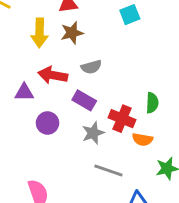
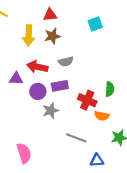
purple rectangle: (84, 100) -> (60, 86), turned -42
purple circle: (48, 123) -> (38, 91), moved
gray star: (93, 133) -> (51, 111), moved

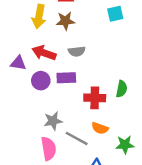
red cross: (87, 100) -> (95, 98), turned -30
gray star: (51, 111) -> (53, 121), moved
orange semicircle: (102, 116) -> (100, 128), moved
pink semicircle: (24, 153) -> (49, 149), moved

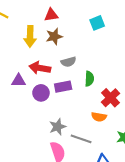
green semicircle: (122, 89) -> (89, 79), moved
red cross: (95, 98) -> (111, 98), moved, turned -36
orange semicircle: (100, 128) -> (99, 117), moved

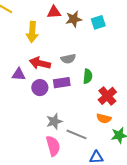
brown star: (54, 36) -> (74, 19), moved
orange semicircle: (99, 117) -> (104, 118), moved

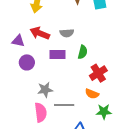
purple circle: (40, 88) -> (27, 62), moved
gray line: (77, 134) -> (64, 105), turned -30

